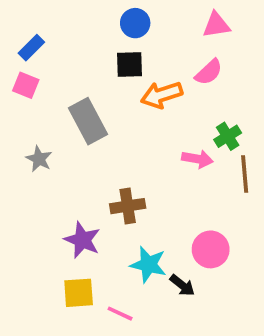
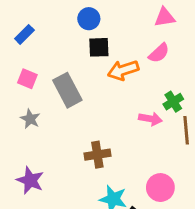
blue circle: (135, 23) -> (89, 19), moved
pink square: (26, 85) -> (27, 79), moved
purple star: (82, 240) -> (30, 180), moved

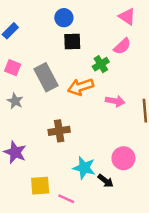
pink triangle: (165, 17) -> (127, 16), turned 42
orange arrow: (123, 70) -> (81, 87), moved
green cross: (173, 102) -> (101, 64), moved
brown cross: (97, 155) -> (59, 131), moved

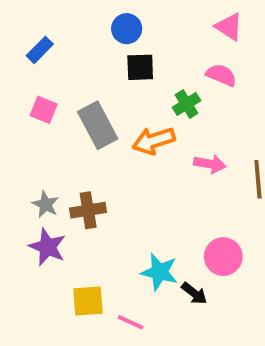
pink semicircle: (122, 46) -> (221, 75), turned -114
gray star: (15, 101) -> (46, 204), moved
brown cross: (59, 131) -> (88, 210), moved

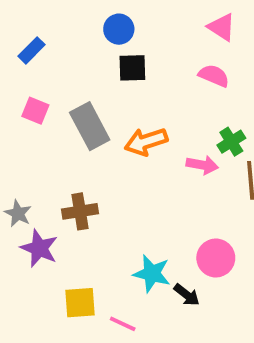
green cross: (187, 104) -> (231, 142), moved
gray star: (46, 204) -> (18, 213), moved

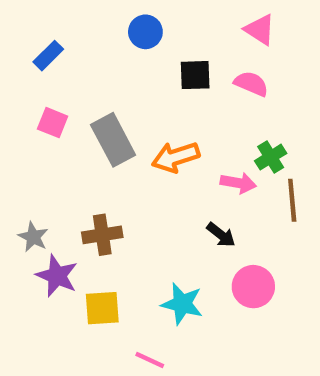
black square: (132, 68) -> (195, 75), moved
black arrow: (187, 295) -> (221, 235), moved
yellow square: (80, 303) -> (102, 308), moved

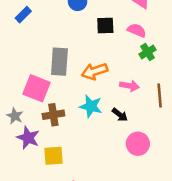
pink square: (53, 123) -> (37, 88), moved, size x1.6
gray rectangle: (113, 140) -> (59, 62), turned 32
green cross: (271, 157) -> (148, 52), moved
cyan star: (182, 304) -> (91, 106), moved

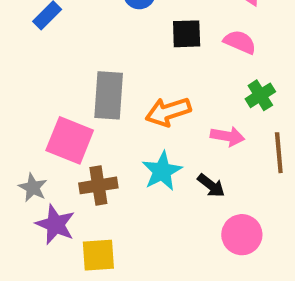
green cross: (148, 52) -> (260, 95), moved
cyan star: (91, 106) -> (162, 171), turned 30

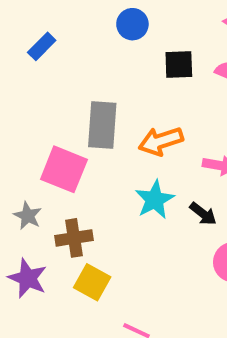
brown cross: (98, 185) -> (74, 238), moved
purple star: (55, 224) -> (28, 278), moved
yellow square: (98, 255) -> (92, 282), turned 33

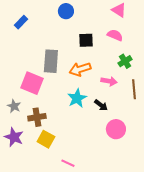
black square: (179, 64) -> (86, 40), moved

